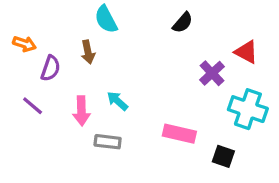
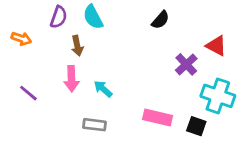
purple semicircle: (50, 68) -> (59, 17), moved
pink arrow: (81, 111) -> (71, 79), moved
black square: (223, 156) -> (196, 126), moved

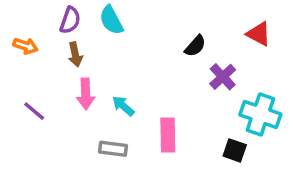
black semicircle: (160, 20) -> (195, 46), moved
brown arrow: (77, 46) -> (75, 54), moved
red triangle: (216, 46) -> (259, 34), moved
pink rectangle: (158, 117) -> (168, 135), moved, turned 76

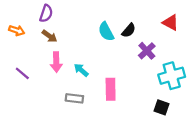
cyan semicircle: (111, 20) -> (106, 32), moved
brown arrow: (75, 54) -> (49, 36), turned -42
cyan cross: (260, 114) -> (172, 76), turned -35
black square: (235, 150) -> (162, 107), moved

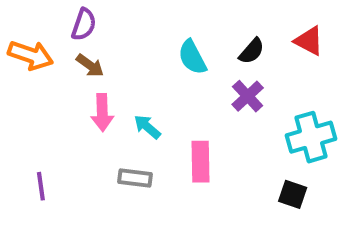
orange arrow: (17, 30) -> (31, 55), size x1.5
black semicircle: (129, 30) -> (252, 51), moved
purple cross: (147, 51) -> (248, 96), moved
purple line: (22, 73) -> (41, 186), moved, turned 42

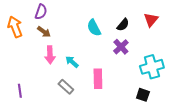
red triangle: (309, 41) -> (151, 20), turned 42
orange arrow: (31, 55) -> (15, 27), turned -130
gray rectangle: (135, 178) -> (66, 87), turned 35

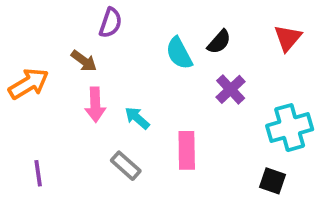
purple semicircle: (41, 12) -> (111, 23), moved
black semicircle: (123, 25) -> (219, 42), moved
orange arrow: (15, 27) -> (29, 84), moved, turned 80

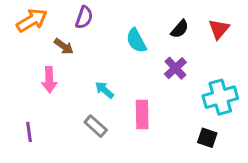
black semicircle: (219, 42) -> (180, 29), moved
orange arrow: (29, 84) -> (32, 20), moved
pink arrow: (95, 105) -> (49, 80), moved

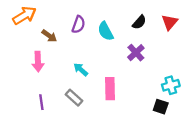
purple semicircle: (84, 17) -> (78, 24), moved
cyan cross: (220, 97) -> (171, 85), moved, size x0.7
purple line: (29, 132) -> (41, 102), moved

